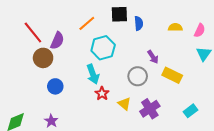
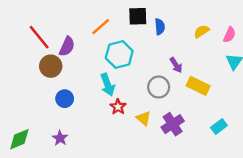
yellow semicircle: (175, 27) -> (202, 31), turned -32

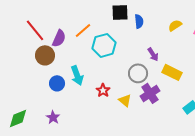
orange line: (101, 27) -> (83, 30), moved
cyan arrow: (108, 85) -> (77, 75), moved
purple cross: (173, 124) -> (150, 93), moved

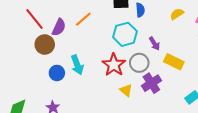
cyan hexagon: (104, 45) -> (125, 34), moved
red star: (103, 90) -> (114, 65), moved, size x1.6

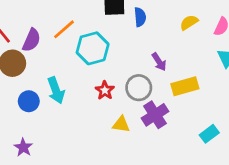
cyan hexagon: (125, 34) -> (93, 48), moved
yellow rectangle: (174, 62) -> (185, 86), turned -42
red star: (114, 65) -> (105, 90), size x0.6
yellow triangle: (126, 90) -> (121, 124), turned -32

